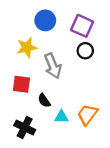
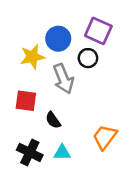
blue circle: (45, 20) -> (58, 39), moved
black circle: (85, 51) -> (88, 58), moved
cyan triangle: (61, 117) -> (62, 152), moved

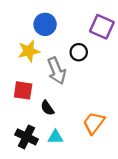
purple square: (98, 31) -> (102, 27), moved
blue circle: (58, 39) -> (45, 24), moved

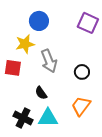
black circle: (79, 52) -> (82, 72), moved
red square: (23, 90) -> (13, 68), moved
cyan triangle: (55, 137) -> (48, 118), size x1.5

